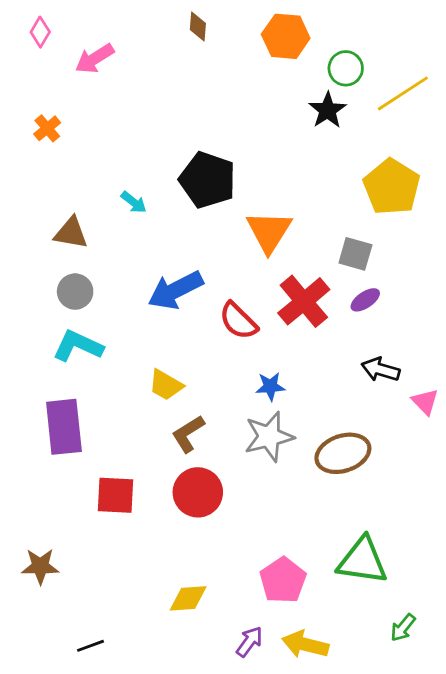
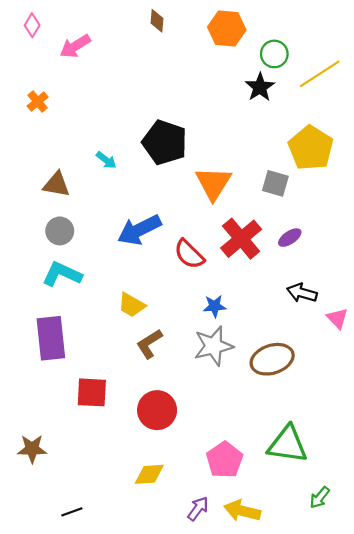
gray square: (355, 254) -> (275, 183), moved
red circle: (198, 492) -> (157, 410), moved

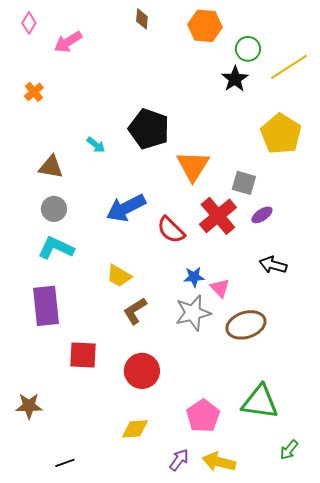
gray square: (275, 183) -> (244, 183), moved
pink triangle: (337, 318) -> (220, 288), moved

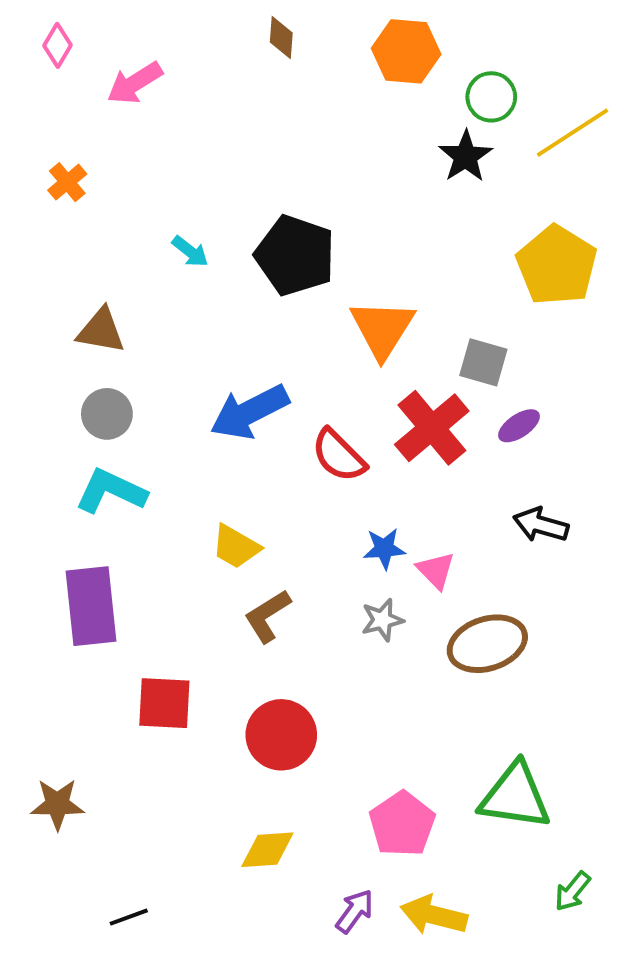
cyan arrow: (96, 145) -> (190, 251), moved
gray star: (193, 313) -> (382, 620), size x0.6

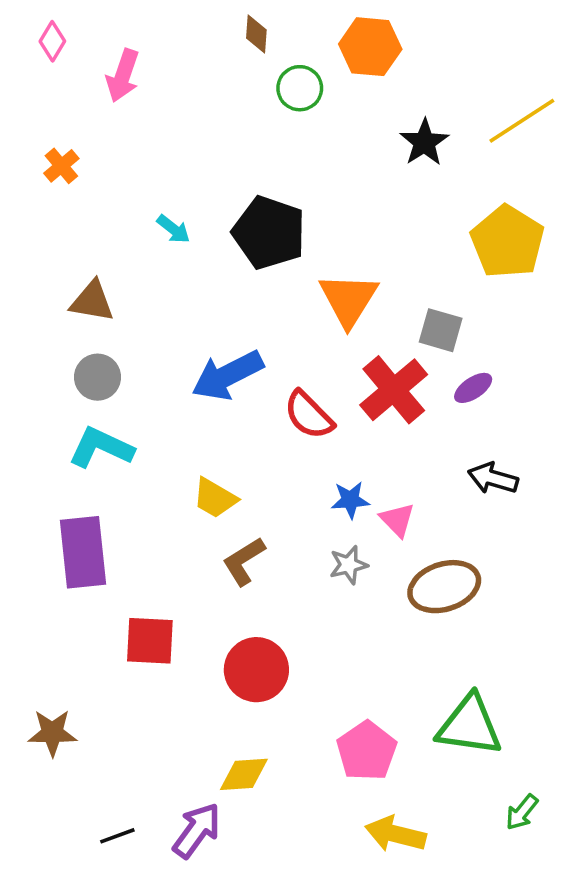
pink arrow: (135, 83) -> (123, 76), turned -39
green circle: (491, 97) -> (300, 88), moved
purple arrow: (355, 911) -> (197, 830), moved, size x1.4

